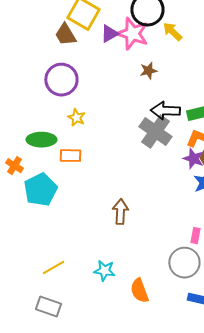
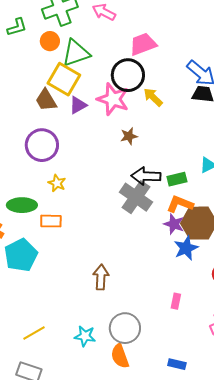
purple triangle: (109, 34) -> (78, 105), moved
gray circle: (184, 263) -> (125, 328), moved

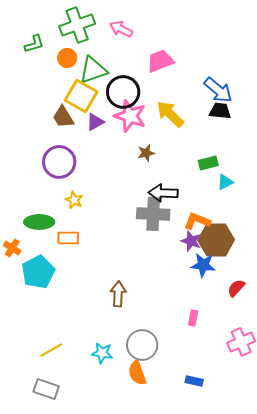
black circle: (128, 75) -> (123, 92), moved
yellow arrow: (153, 97) -> (170, 114), size x1.4
green rectangle: (177, 179) -> (208, 163), moved
gray cross: (136, 197) -> (153, 214), turned -32
blue star: (186, 248) -> (203, 265), turned 30

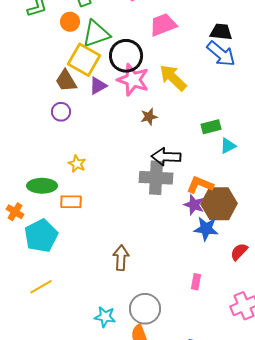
black trapezoid: (220, 111) -> (221, 32), moved
purple circle: (59, 162) -> (61, 112), moved, size x0.6
yellow line: (51, 350) -> (41, 287), moved

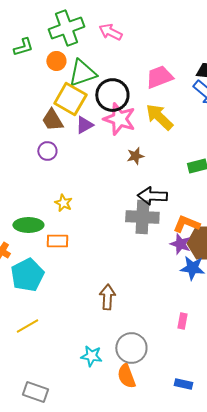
pink trapezoid: (163, 25) -> (159, 77), moved

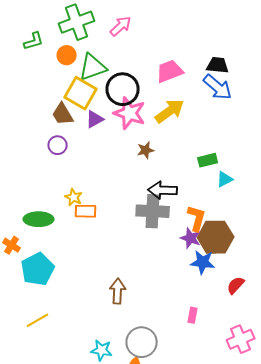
pink arrow: (110, 32) -> (121, 26), turned 110
yellow arrow: (159, 117) -> (170, 111), turned 100
orange L-shape: (186, 224) -> (197, 218), turned 84
orange rectangle: (57, 241) -> (86, 211), moved

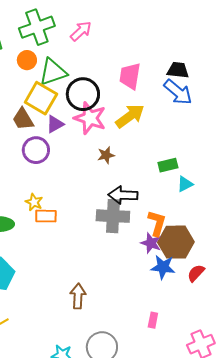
pink trapezoid: (170, 71) -> (130, 76), turned -60
purple circle: (58, 145) -> (36, 150), moved, size x1.4
red semicircle: (236, 285) -> (196, 273), moved

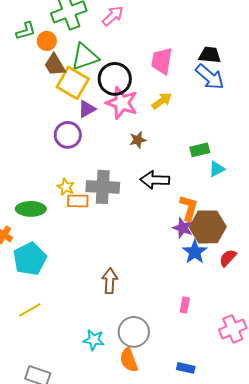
orange circle: (27, 60) -> (47, 41), moved
yellow arrow: (130, 116) -> (162, 101), size x0.7
brown trapezoid: (23, 119) -> (55, 65), moved
gray cross: (113, 216) -> (103, 187), moved
blue star: (163, 267) -> (195, 252), turned 30

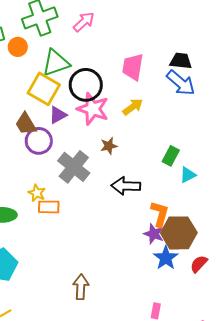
brown trapezoid: (55, 65) -> (26, 124), moved
green rectangle: (200, 150) -> (171, 156), turned -48
gray cross: (103, 187) -> (74, 167), moved, turned 36

